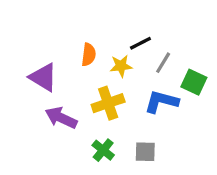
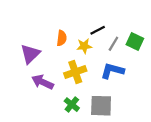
purple triangle: (43, 77) -> (30, 54), turned 45
green square: (194, 82) -> (135, 42), moved
gray square: (145, 152) -> (101, 106), size x1.5

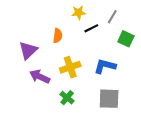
gray line: (113, 44) -> (112, 17), moved
yellow star: (84, 46) -> (79, 13), moved
gray square: (101, 106) -> (109, 99), moved

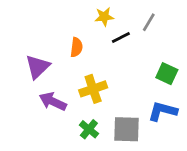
green square: (126, 39) -> (167, 74), moved
blue L-shape: (105, 66) -> (163, 111), moved
gray square: (109, 99) -> (126, 129), moved

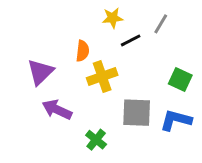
yellow cross: (93, 89) -> (102, 77), moved
gray square: (126, 129) -> (137, 113), moved

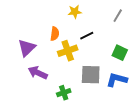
gray line: (161, 24) -> (118, 16), moved
black line: (131, 40) -> (87, 36), moved
green cross: (96, 140) -> (64, 93), turned 32

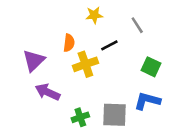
gray line: (118, 16) -> (137, 25), moved, turned -64
gray square: (91, 75) -> (114, 115), moved

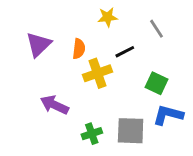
purple triangle: (34, 61) -> (39, 44), moved
green square: (151, 67) -> (156, 83), moved

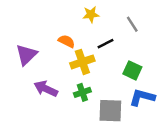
purple triangle: (39, 44) -> (26, 55), moved
orange semicircle: (79, 49) -> (67, 41), turned -70
green cross: (92, 134) -> (82, 92), moved

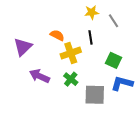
yellow star: (91, 14) -> (92, 12), moved
black line: (106, 44) -> (91, 37), turned -72
green cross: (82, 92) -> (71, 79), turned -32

